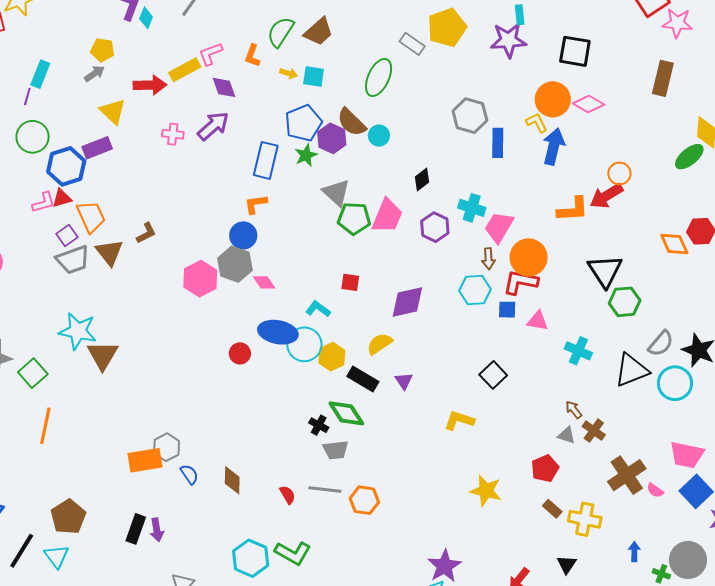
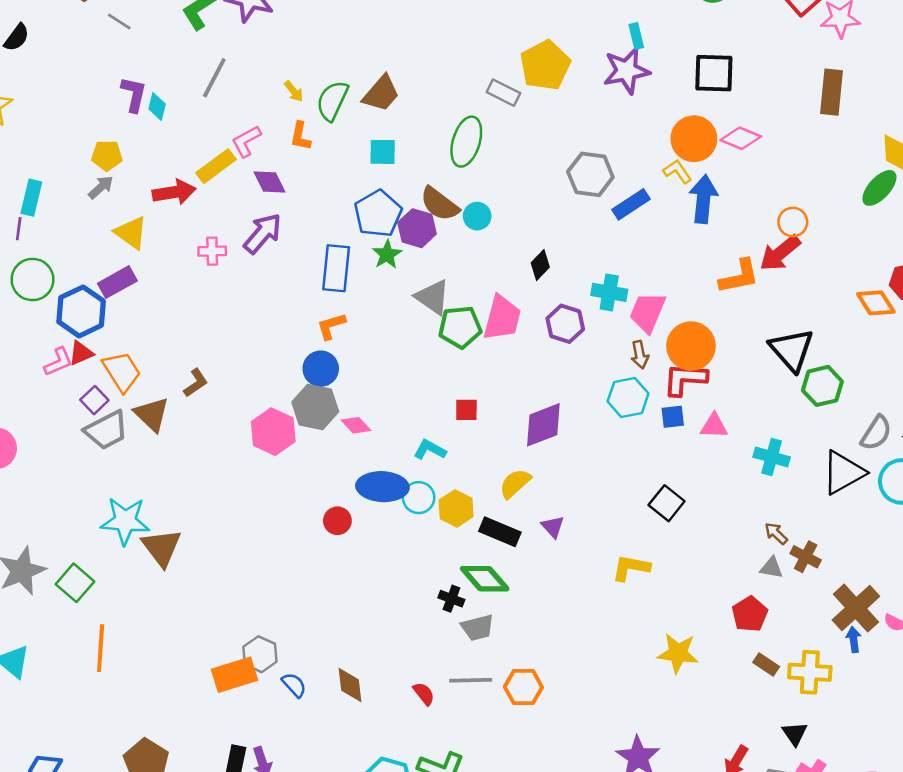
yellow arrow: (289, 73) -> (294, 91), moved, turned 42
blue rectangle: (498, 143) -> (631, 204), turned 64
cyan circle: (304, 344) -> (419, 498), size x0.7
blue arrow: (634, 552) -> (854, 640), moved

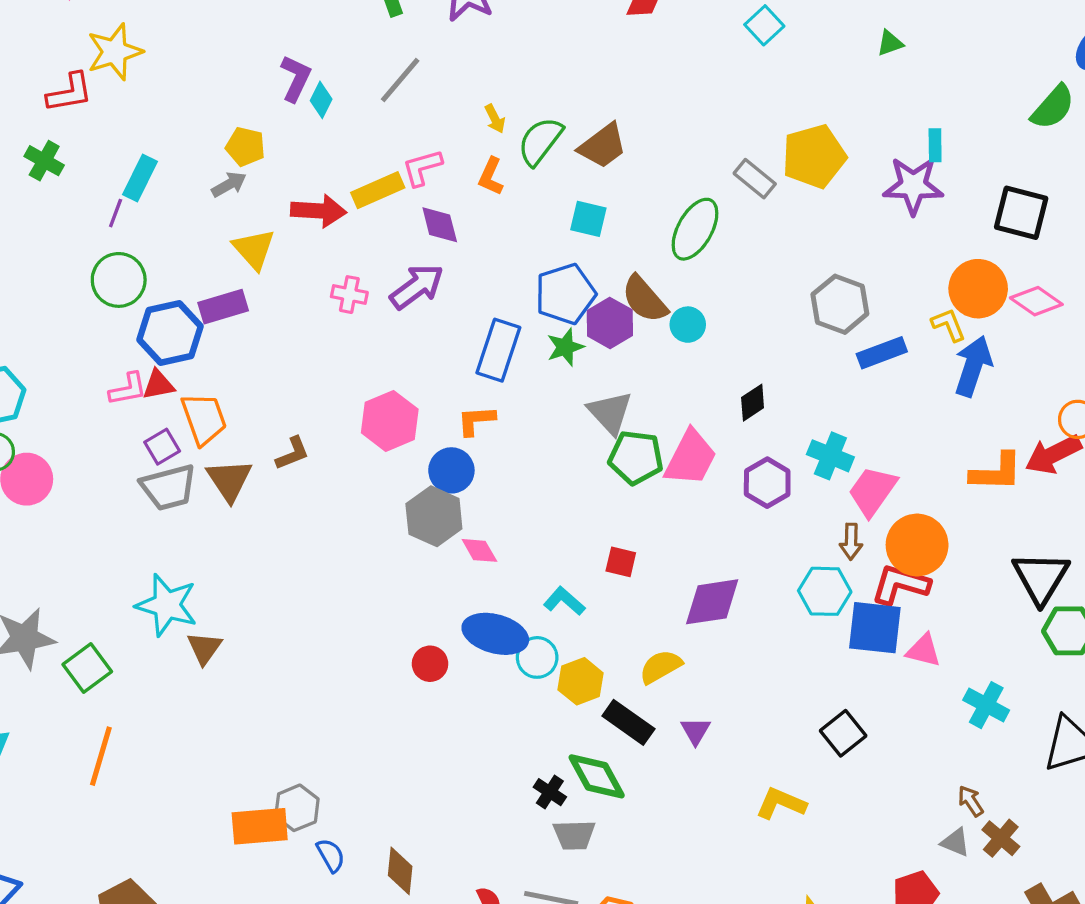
blue square: (673, 417) -> (875, 628), size x1.8
pink hexagon: (273, 432) -> (390, 421), moved
brown triangle: (162, 547) -> (204, 648), size x0.7

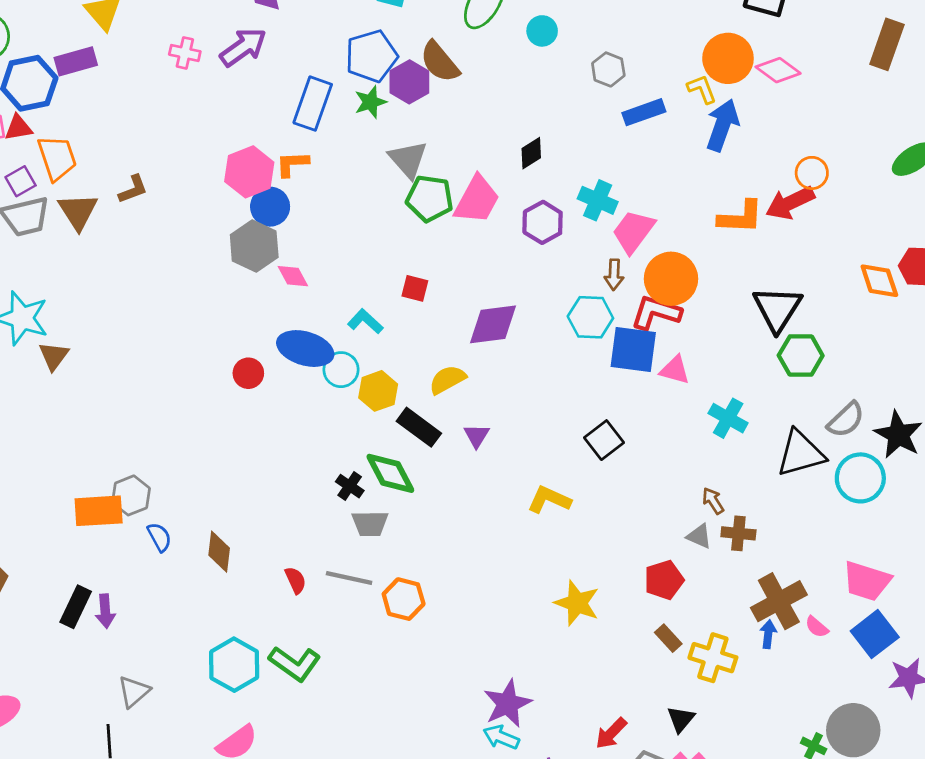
gray hexagon: (840, 304) -> (608, 69), size x0.7
cyan circle: (688, 325) -> (542, 31), moved
pink hexagon: (390, 421) -> (249, 172), moved
brown cross: (1001, 838) -> (738, 533), turned -36

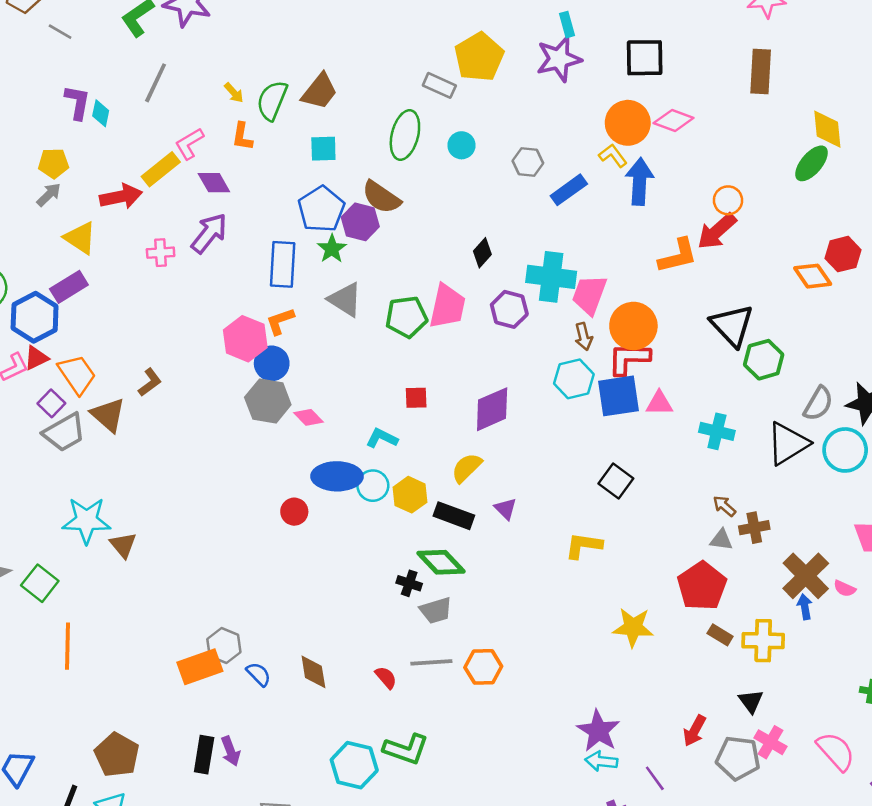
gray triangle: (408, 159) -> (345, 300), moved
cyan cross: (598, 200) -> (551, 277), size x1.4
red pentagon: (664, 580) -> (702, 586), size x1.4

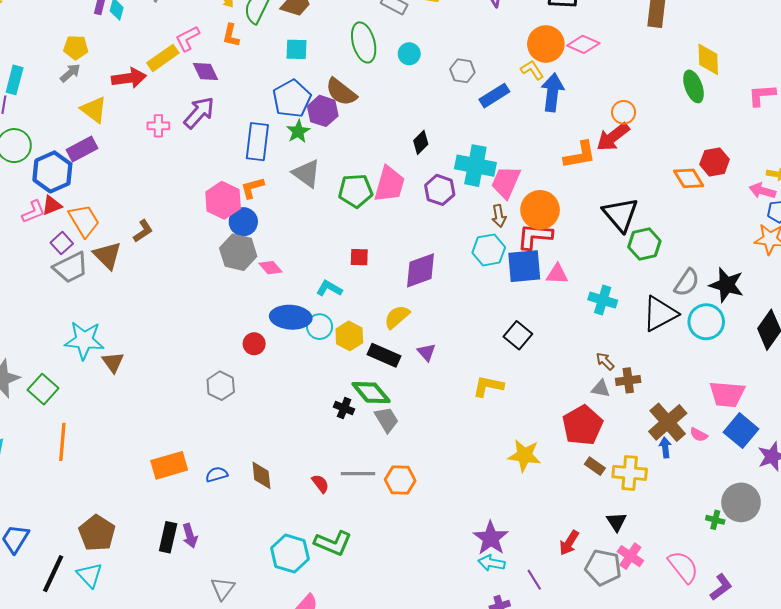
green ellipse: (405, 135) -> (364, 42), turned -33
green ellipse: (811, 163) -> (694, 86), turned -64
gray trapezoid: (436, 610) -> (387, 420), moved, turned -108
gray hexagon: (224, 646) -> (221, 386), moved
blue semicircle: (259, 674) -> (217, 474), turned -65

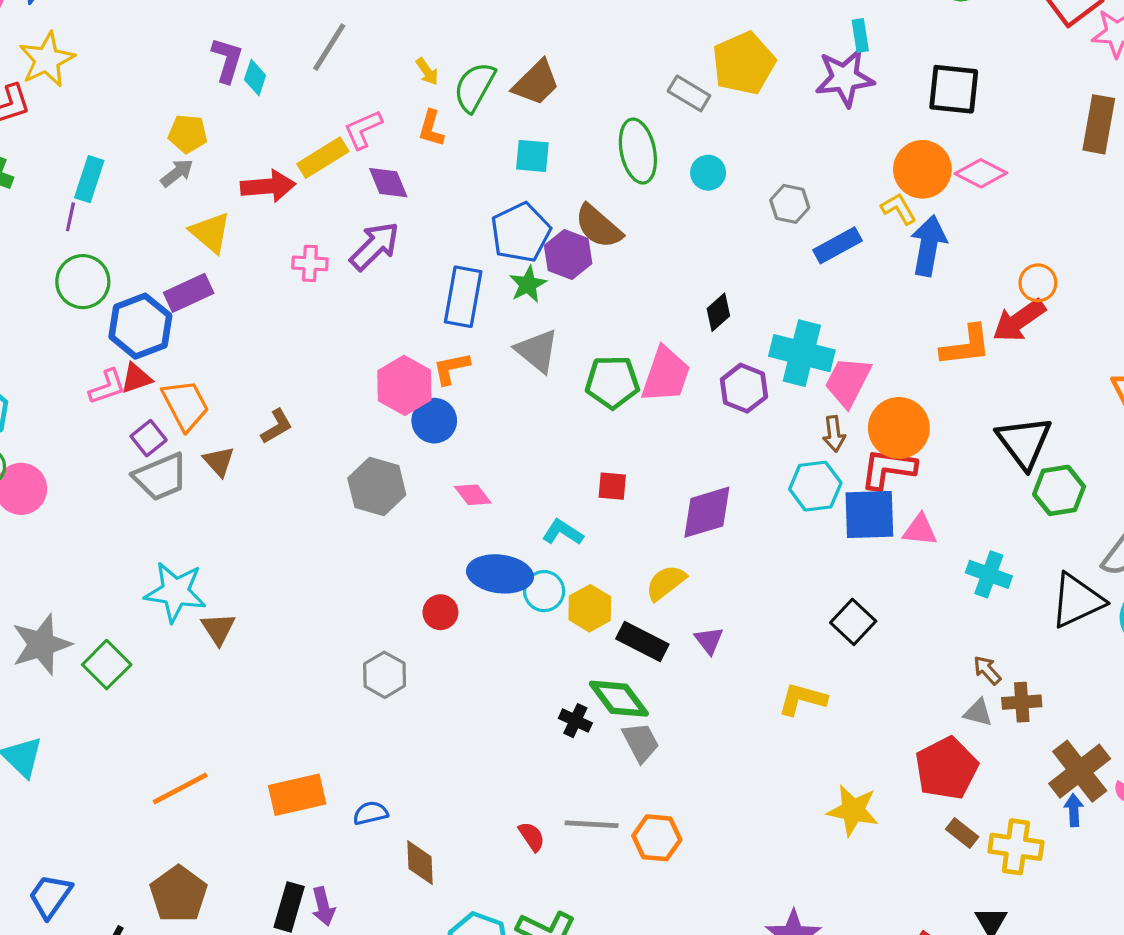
gray hexagon: (238, 252) -> (377, 487), moved
brown triangle: (107, 255) -> (219, 461), size x0.7
orange line: (62, 442) -> (180, 788), moved, turned 54
brown diamond: (261, 475) -> (420, 863), moved

